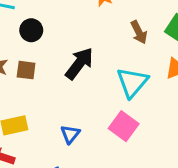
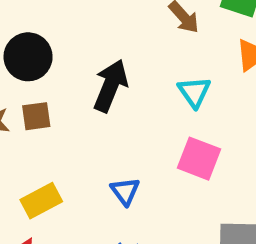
black circle: (31, 30) -> (28, 57), size x1.4
cyan triangle: (132, 82) -> (194, 92), size x0.7

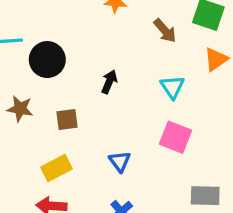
black arrow: (110, 86) -> (109, 82), size x0.6
brown square: (36, 116) -> (67, 119), moved

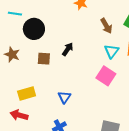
cyan triangle: (172, 87) -> (112, 51), moved
brown square: (67, 119) -> (44, 59), moved
pink square: (176, 137) -> (106, 76), moved

